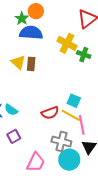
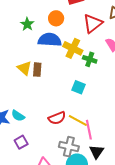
orange circle: (36, 11) -> (56, 18), moved
blue semicircle: (31, 33) -> (50, 40), moved
cyan square: (74, 101) -> (79, 87), moved

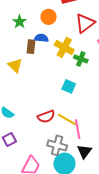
blue semicircle: (50, 40) -> (41, 38), size x0.6
brown rectangle: (37, 70) -> (31, 47), moved

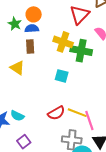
orange circle: (49, 17) -> (34, 14), moved
blue semicircle: (41, 38) -> (32, 28), moved
green cross: (81, 59) -> (81, 51), size x1.5
cyan square: (69, 86) -> (62, 76), moved

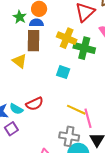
brown rectangle: (30, 47) -> (34, 41), size x1.5
red semicircle: (56, 113) -> (35, 104), moved
purple square: (24, 142) -> (11, 129), moved

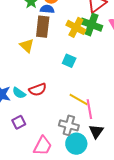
green cross: (84, 48) -> (91, 25), moved
purple square: (11, 129) -> (19, 122), moved

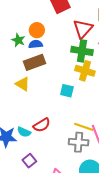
brown rectangle: (43, 27) -> (34, 62), turned 75
yellow cross: (76, 27) -> (85, 71), moved
gray cross: (69, 125) -> (79, 142), moved

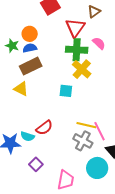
yellow cross: (85, 71) -> (82, 69), turned 30
gray cross: (79, 142) -> (83, 141), turned 30

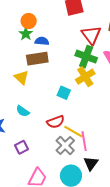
red triangle: (75, 28) -> (91, 35), turned -30
orange circle: (30, 34) -> (29, 21), moved
red semicircle: (44, 128) -> (55, 122), moved
cyan semicircle: (27, 136) -> (23, 111), moved
purple square: (36, 164) -> (22, 147), moved

